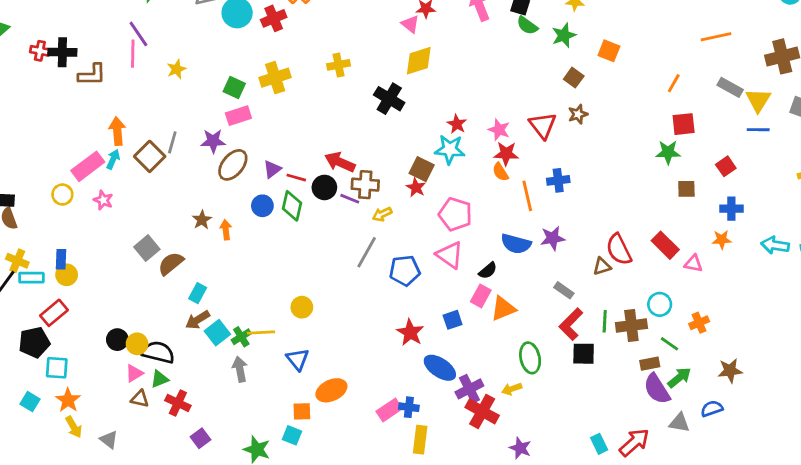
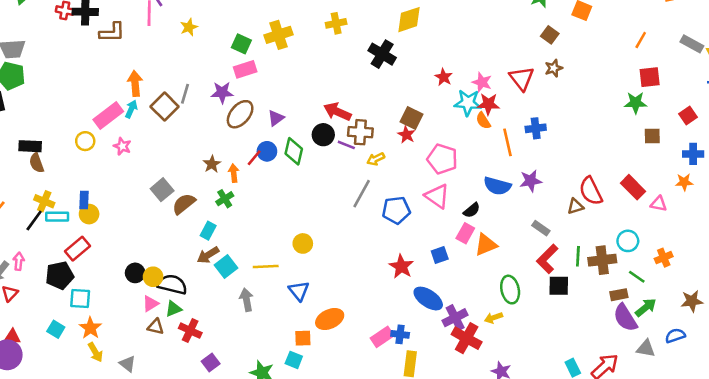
cyan star: (450, 149) -> (468, 103), moved
red line: (296, 178) -> (254, 158), moved, turned -66
green cross: (241, 337) -> (225, 199), moved

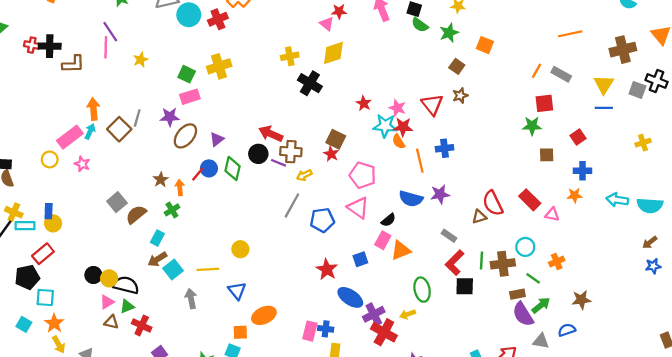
yellow cross: (336, 23) -> (290, 56), moved
gray rectangle: (692, 44) -> (561, 74), moved
pink rectangle: (382, 337) -> (310, 331), turned -42

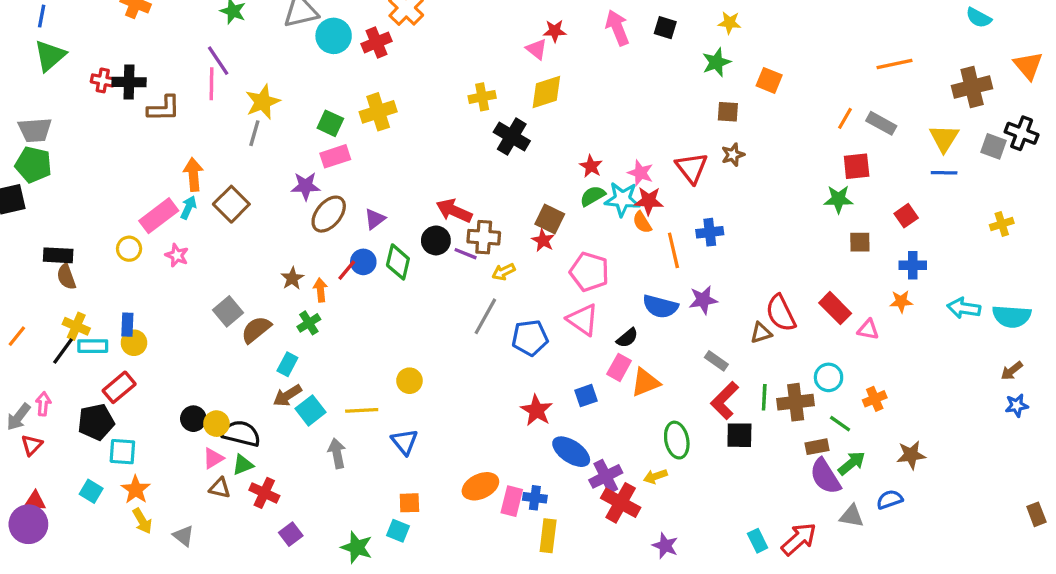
green semicircle: (420, 25) -> (593, 196), moved, turned 114
yellow star: (141, 60) -> (263, 102), size x1.5
brown square: (457, 66) -> (728, 112), turned -32
gray line: (137, 118) -> (254, 133), moved
orange ellipse: (264, 315) -> (480, 486), moved

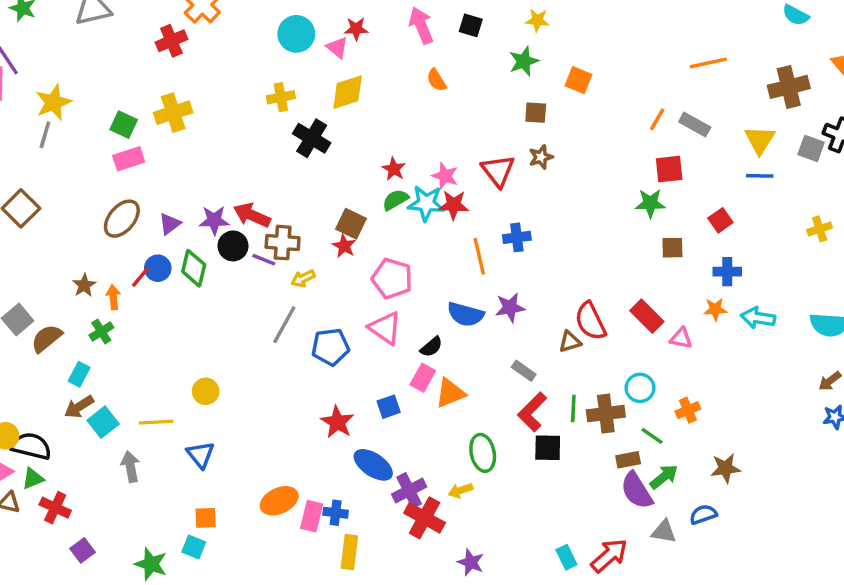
cyan circle: (334, 36) -> (296, 34), moved
purple star: (306, 186) -> (214, 220), moved
orange semicircle: (642, 222) -> (437, 80), moved
cyan arrow: (964, 308) -> (758, 318), moved

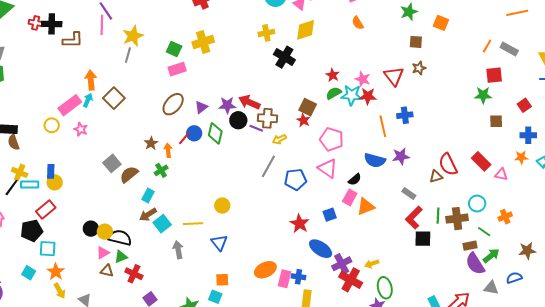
green ellipse: (483, 453) -> (385, 288), moved

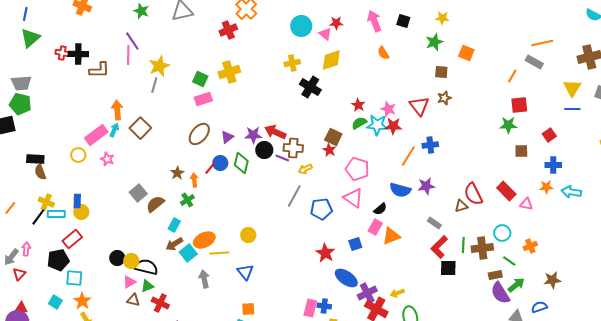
gray rectangle: (509, 49) -> (534, 62), moved
orange line: (383, 126) -> (408, 156), turned 45
orange ellipse: (265, 270) -> (204, 240), moved

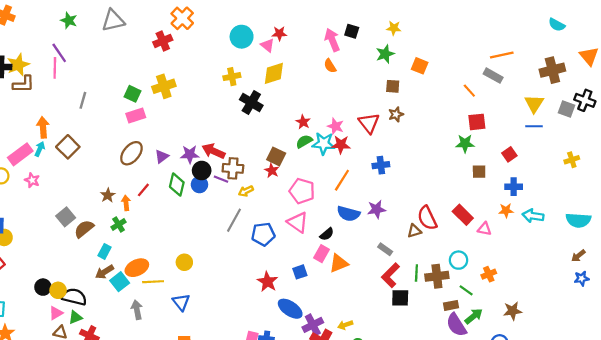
pink arrow: (374, 21) -> (332, 40), moved
yellow star: (159, 66) -> (18, 65), moved
orange line: (512, 76) -> (469, 91), turned -72
orange line: (408, 156) -> (342, 180), moved
blue circle: (220, 163) -> (199, 185), moved

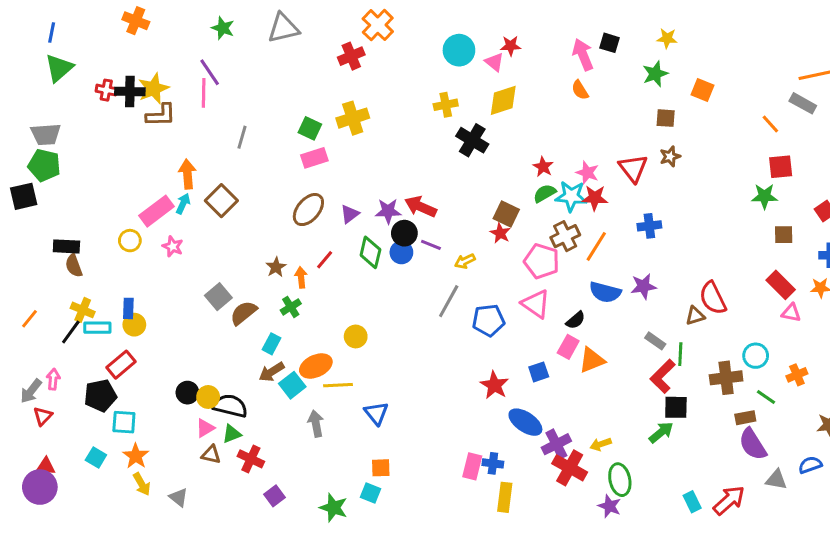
brown cross: (233, 168) -> (565, 236), moved, turned -30
red rectangle: (463, 215) -> (781, 285), moved
yellow circle: (184, 262) -> (356, 336), moved
green line: (416, 273) -> (680, 354), moved
green arrow: (474, 316) -> (661, 432), moved

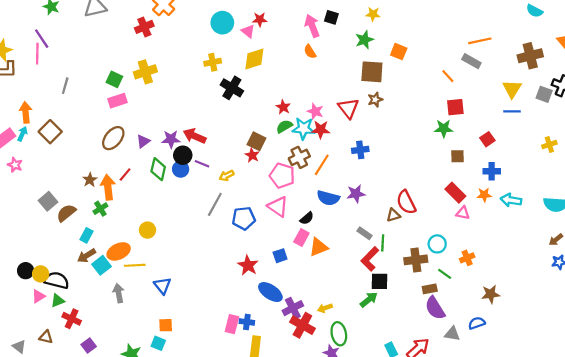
brown square: (666, 118) -> (372, 72), size x1.6
orange arrow: (301, 277) -> (108, 187), size x1.6
brown triangle: (211, 455) -> (46, 337), moved

